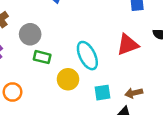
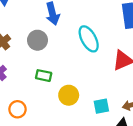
gray circle: (30, 34) -> (37, 40), moved
cyan ellipse: (87, 56) -> (89, 39), moved

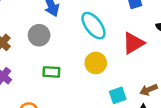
yellow circle: (69, 95) -> (96, 63), moved

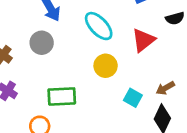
green rectangle: (51, 72) -> (62, 96), moved, size x1.5
cyan square: (118, 95) -> (133, 98), turned -35

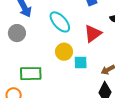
cyan square: (133, 98) -> (81, 62), moved, turned -32

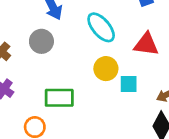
red triangle: (93, 33) -> (146, 44), turned 42

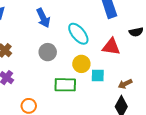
gray circle: (41, 41) -> (48, 52), moved
green rectangle: (59, 98) -> (65, 85), moved

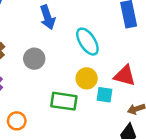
red triangle: (111, 47) -> (125, 76), moved
gray circle: (48, 52) -> (34, 59), moved

